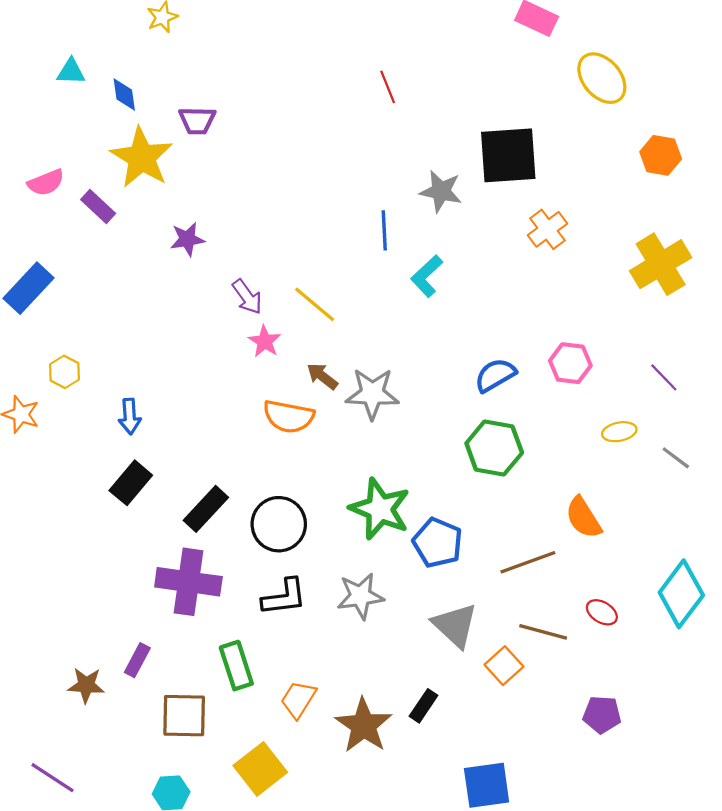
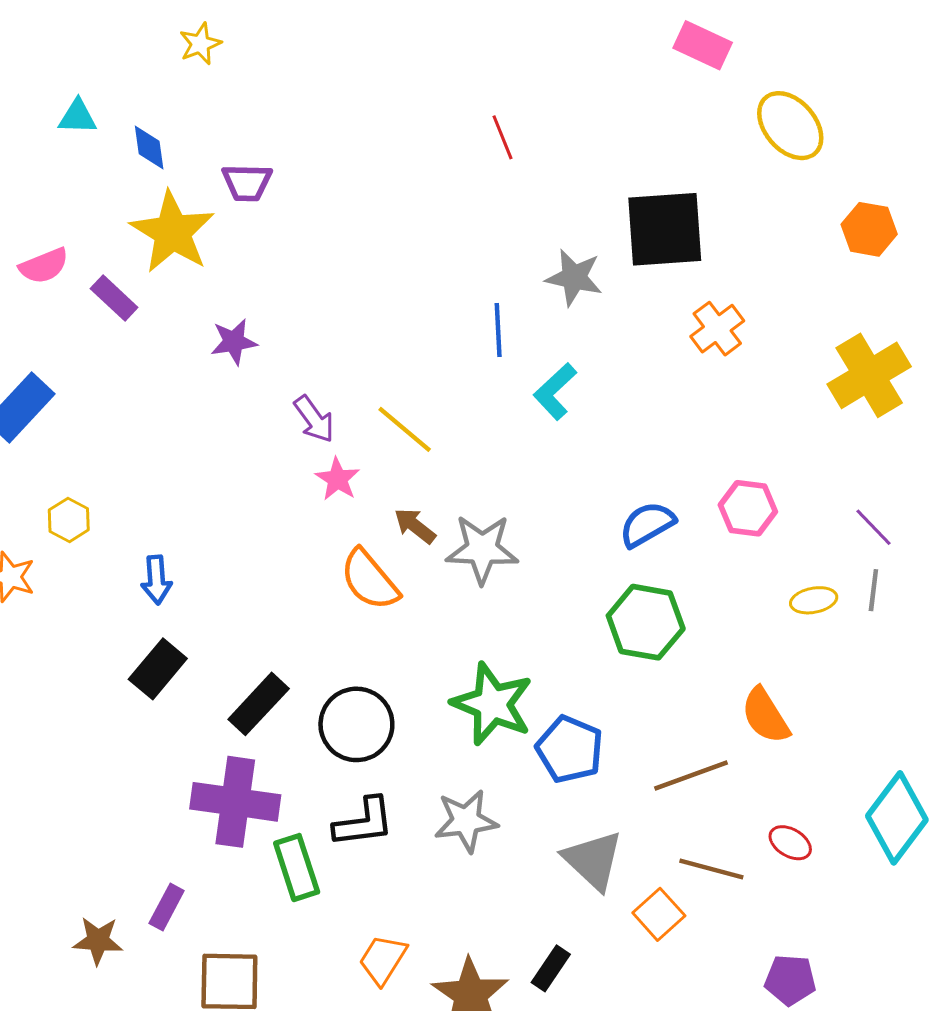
orange semicircle: (289, 416) -> (370, 580), turned 39
gray line: (676, 458) -> (873, 590), moved, turned 60
green rectangle: (236, 666) -> (297, 868), moved

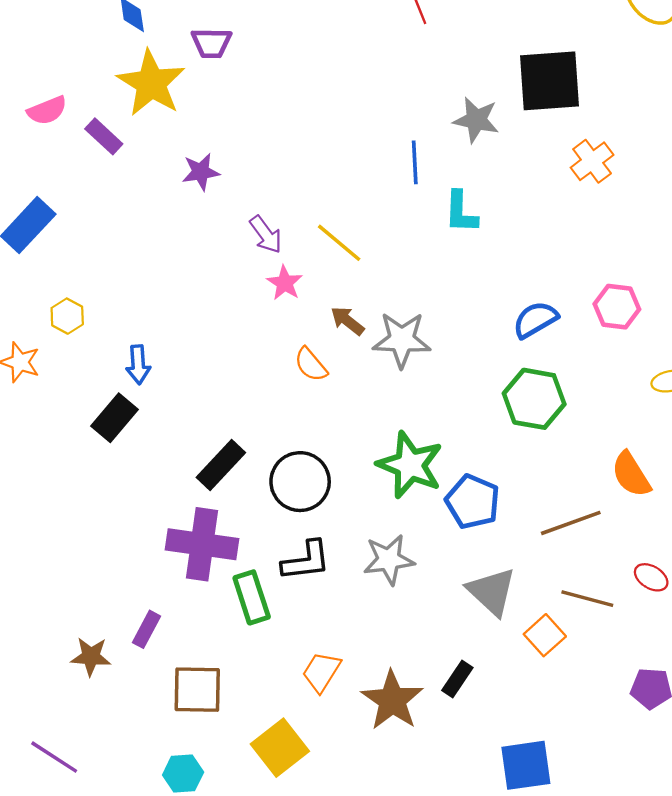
cyan L-shape: (555, 391) -> (461, 212), turned -45
orange semicircle: (370, 580) -> (311, 365), size x0.7
black rectangle: (158, 669) -> (114, 418), moved

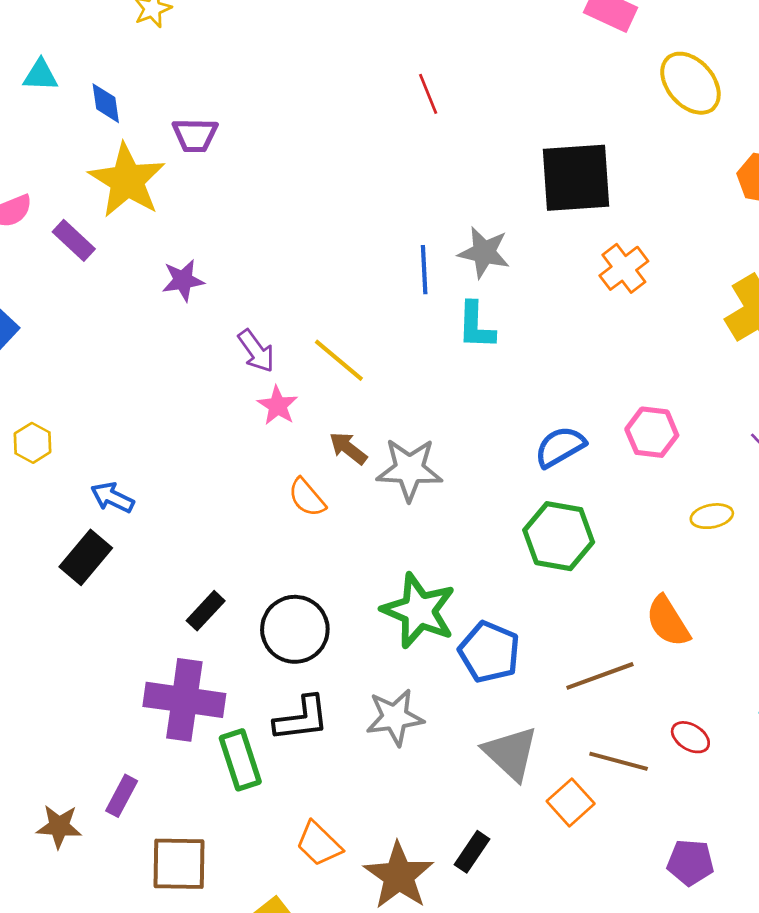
gray star: (476, 120) -> (484, 252), moved
blue arrow: (138, 365) -> (112, 497), turned 120
black rectangle: (221, 465) -> (206, 611), size x0.7
orange trapezoid: (321, 672) -> (319, 844), turned -78

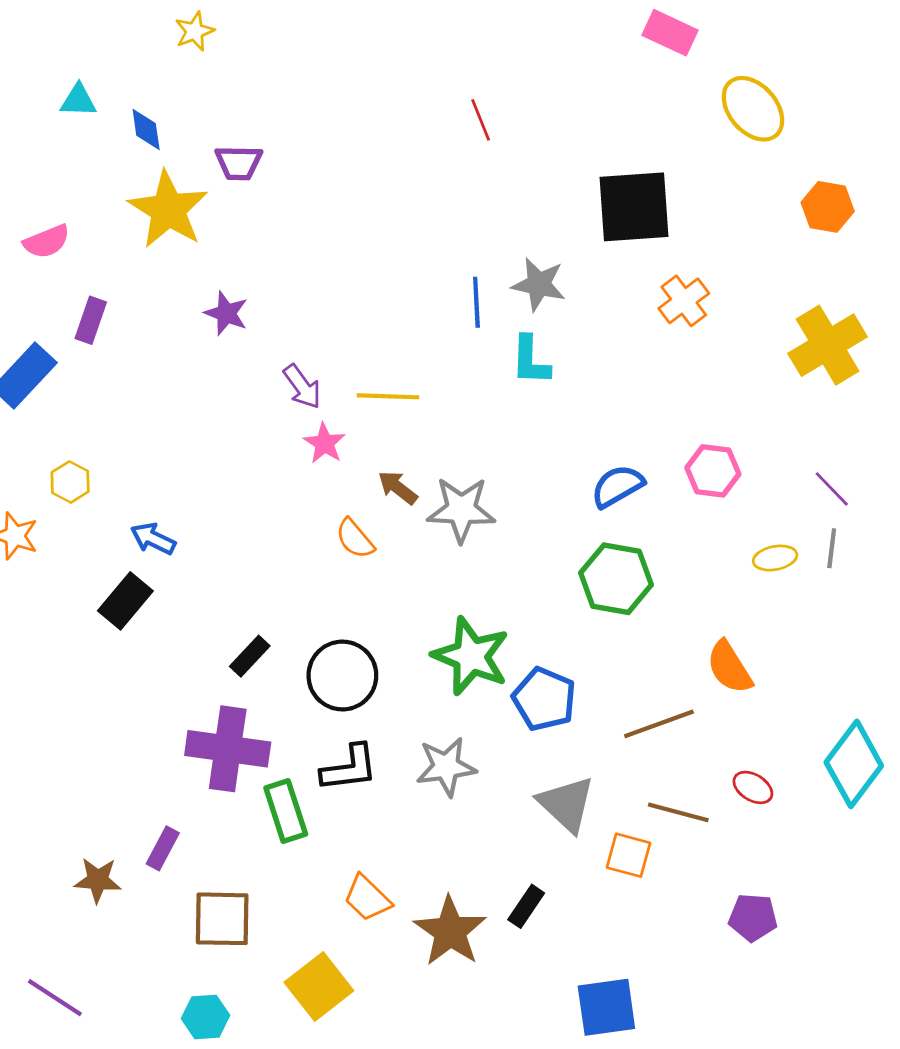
purple rectangle: (74, 240) -> (91, 320), moved, turned 66
purple star: (183, 280) -> (226, 313), turned 30
yellow line: (339, 360) -> (388, 396), turned -38
orange square: (571, 802) -> (629, 855), turned -33

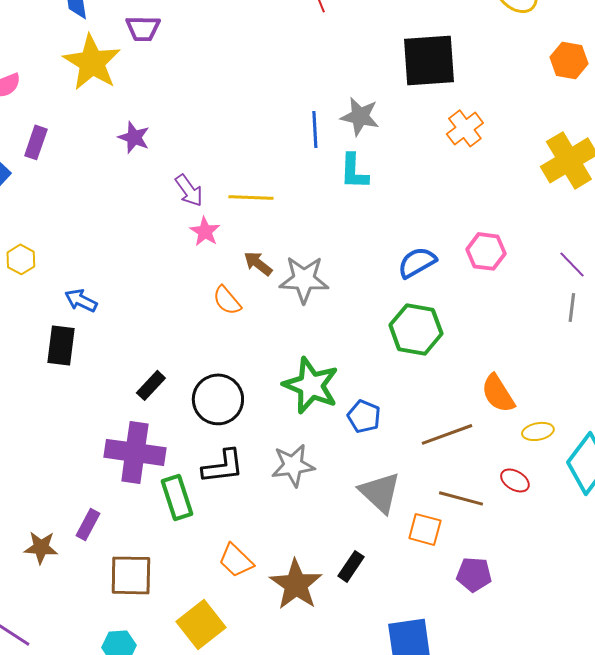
yellow ellipse: (775, 558) -> (538, 431), moved
black rectangle: (125, 601) -> (61, 345), turned -33
blue pentagon: (544, 699) -> (364, 416), size x0.7
purple pentagon: (753, 917) -> (474, 574), moved

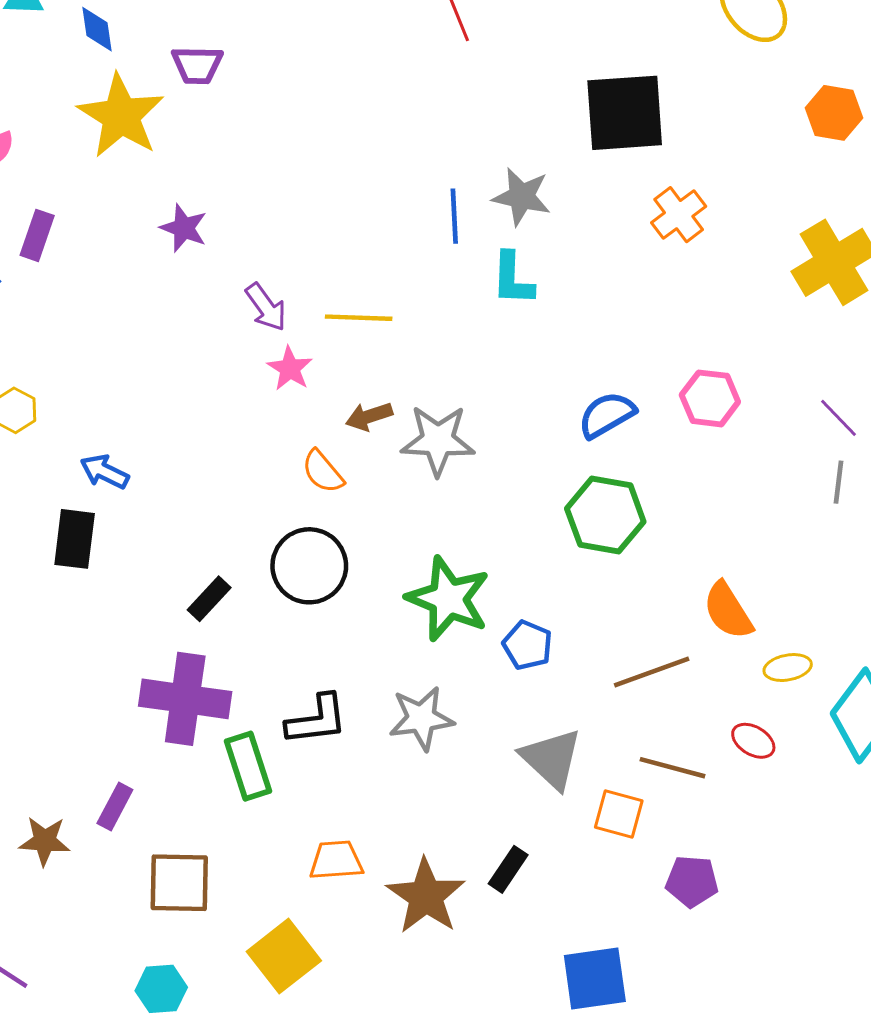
brown arrow: (258, 263) -> (369, 416), turned -56
black circle: (218, 399) -> (309, 566), moved
orange trapezoid: (236, 560) -> (336, 860), turned 132

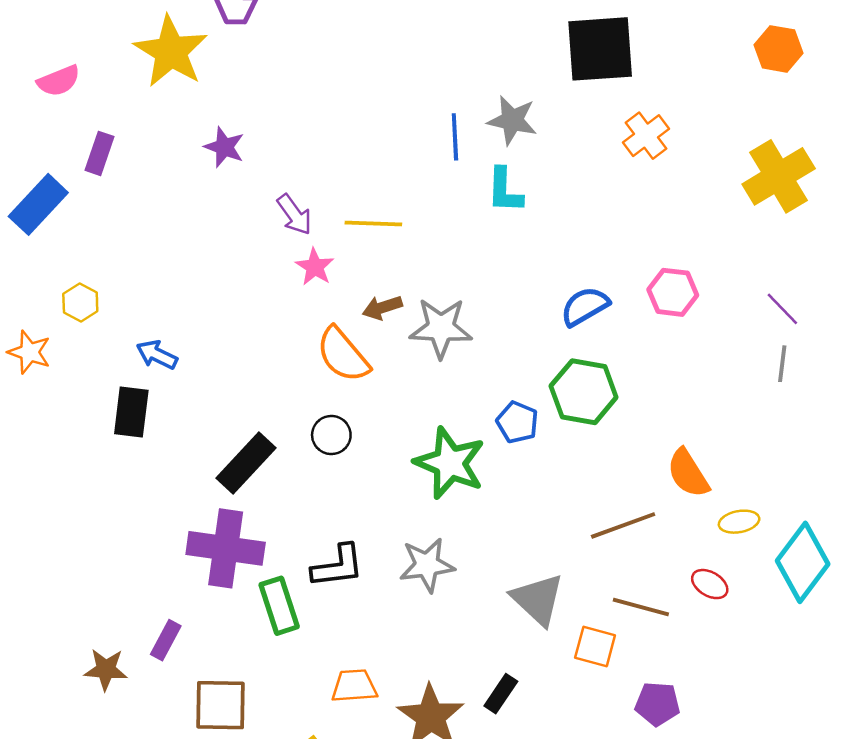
orange semicircle: (323, 472) -> (343, 355), size x1.5
black circle: (309, 566) -> (331, 435), size x0.6
black rectangle: (209, 599) -> (246, 463), size x1.6
blue pentagon: (528, 645) -> (517, 422), moved

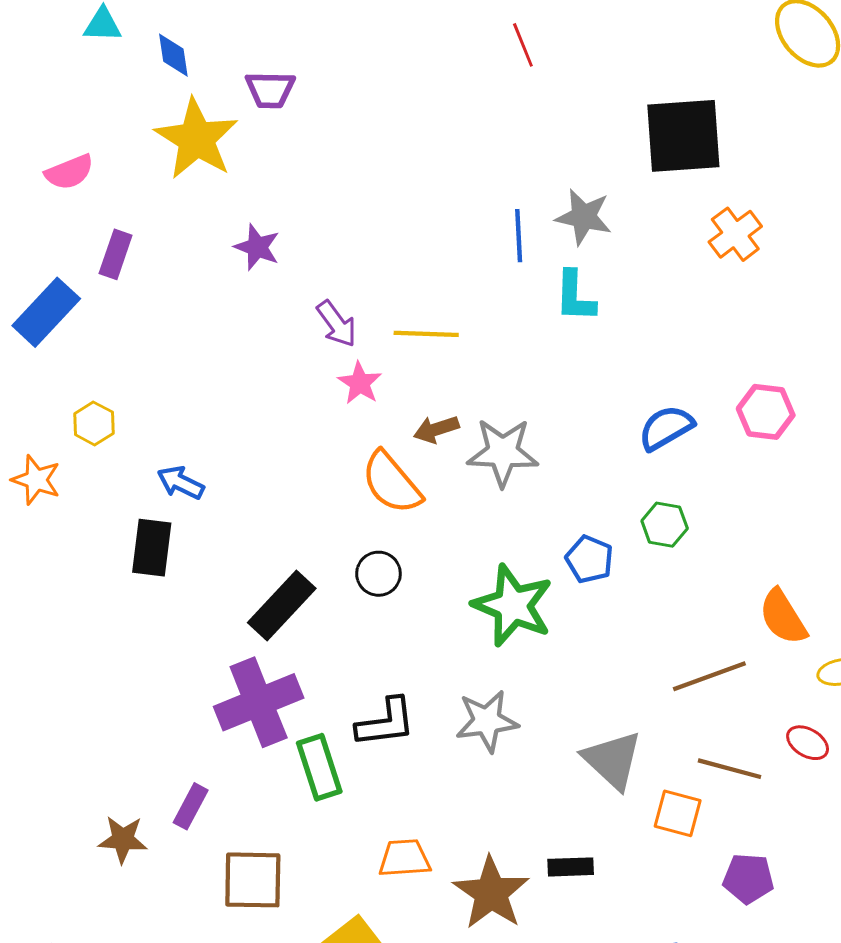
green hexagon: (584, 392) -> (665, 525), size x0.6
purple cross: (226, 548) -> (259, 702), turned -30
black rectangle: (501, 694) -> (571, 867), turned 54

